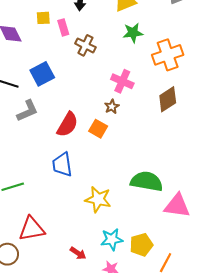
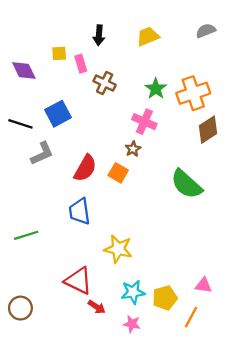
green star: (133, 33) -> (156, 89), moved, turned -30
brown diamond: (168, 99) -> (208, 130), moved
green semicircle: (147, 181) -> (186, 184), moved, turned -148
pink triangle: (177, 206) -> (203, 285), moved, size x0.6
red triangle: (32, 229) -> (78, 281), moved, turned 36

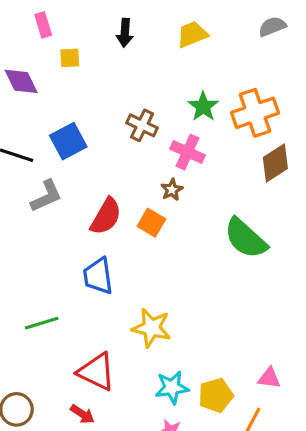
pink rectangle: (81, 64) -> (43, 25), moved
brown cross: (105, 83) -> (142, 125), moved
green line: (26, 235) -> (42, 323), moved
red arrow: (97, 307) -> (82, 414), moved

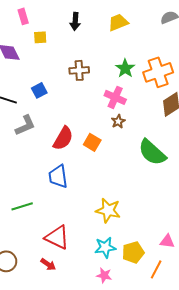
brown cross: (142, 125) -> (79, 70), moved, turned -30
blue square: (68, 141) -> (39, 90), size x0.7
brown star: (172, 190) -> (118, 121), moved
yellow star: (151, 328) -> (108, 210), moved

